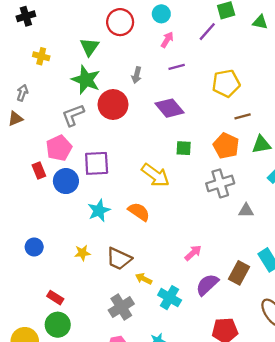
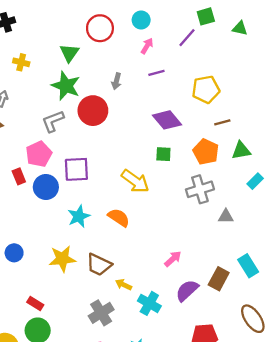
purple diamond: (170, 108) -> (167, 120), moved
yellow star: (82, 253) -> (62, 259), size x1.6

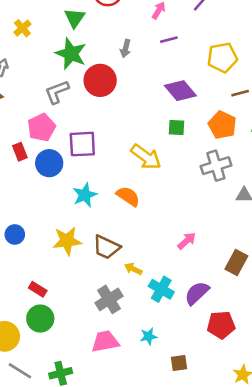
yellow cross: (21, 62) -> (22, 28), turned 35
purple semicircle: (187, 290) -> (197, 293), moved

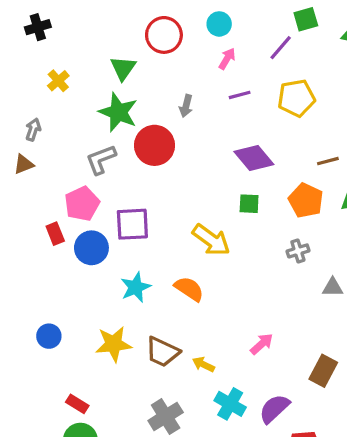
yellow pentagon: (222, 57) -> (296, 98), moved
gray cross: (216, 166) -> (298, 251), size x0.6
yellow arrow: (133, 269) -> (203, 364), moved

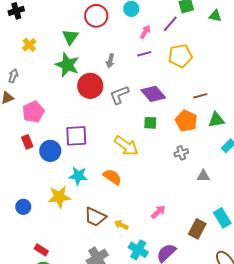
pink arrow: (227, 59) -> (145, 32), moved
gray L-shape: (101, 160) -> (119, 95), moved
pink pentagon: (82, 204) -> (33, 112), moved
cyan star: (136, 287) -> (78, 176), turned 30
yellow star: (114, 344) -> (59, 197), moved

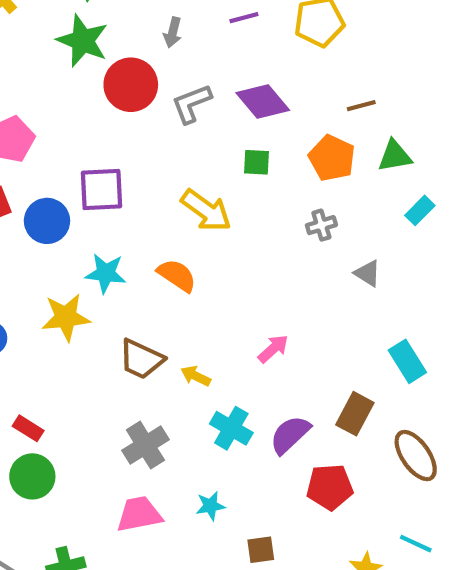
gray triangle: (203, 176) -> (368, 273), turned 32
brown rectangle: (197, 229) -> (355, 414), moved

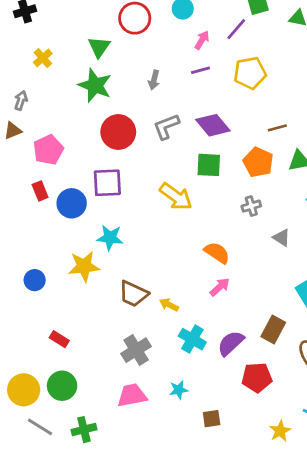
red circle: (131, 85) -> (118, 132), moved
green square: (256, 162) -> (209, 165), size x1.4
orange semicircle: (177, 275) -> (217, 253), moved
green circle: (32, 476) -> (62, 386), moved

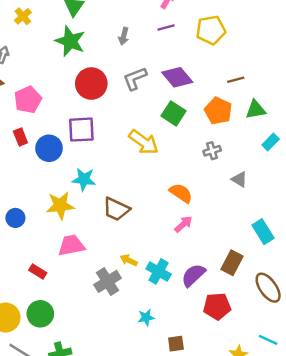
green square: (209, 165) -> (173, 113), turned 30
brown trapezoid: (133, 294) -> (116, 209), moved
yellow arrow: (169, 305) -> (129, 260), moved
pink trapezoid: (132, 395) -> (71, 245), moved

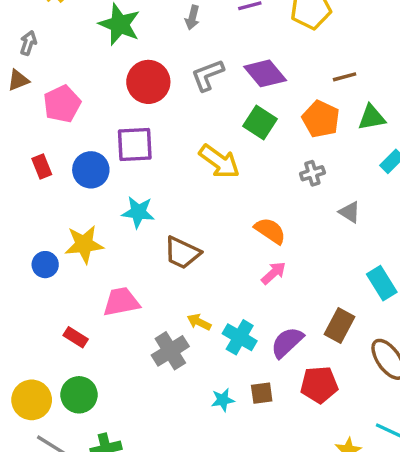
red rectangle: (20, 137) -> (42, 166), moved
yellow star: (60, 205) -> (84, 244), moved
brown square: (176, 344) -> (262, 393), moved

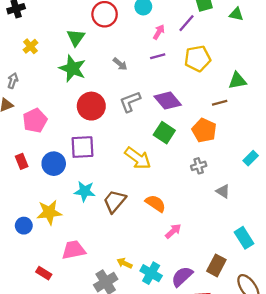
gray arrow: (192, 18) -> (120, 64), turned -64
green triangle: (372, 117) -> (237, 81), moved
orange semicircle: (270, 231) -> (155, 203), moved
brown trapezoid: (182, 253) -> (115, 201), moved, turned 105

